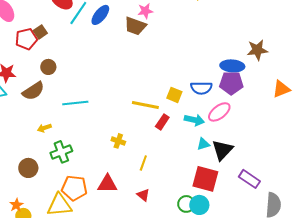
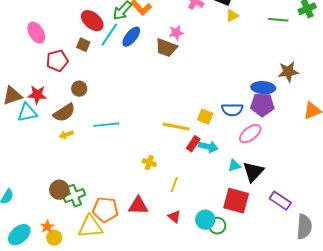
brown square: (40, 32) -> (83, 45), moved, turned -32
cyan arrow: (194, 120) -> (208, 147), moved
yellow arrow: (44, 128) -> (66, 135), moved
green cross: (61, 152) -> (74, 196), moved
cyan circle: (199, 205) -> (205, 220), moved

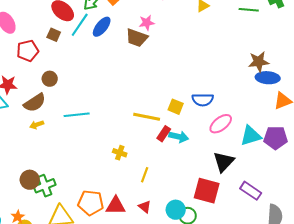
blue ellipse: (263, 88) -> (268, 78), moved
purple pentagon: (262, 105) -> (276, 138), moved
cyan triangle: (234, 166) -> (251, 136), moved, size x1.6
red triangle: (138, 206) -> (116, 206), moved
orange pentagon: (105, 210) -> (91, 203), moved

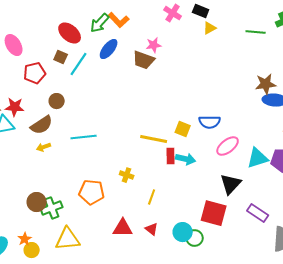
cyan line: (80, 25) -> (79, 64), moved
red rectangle: (164, 134) -> (171, 156), turned -35
orange pentagon: (91, 203) -> (92, 192), moved

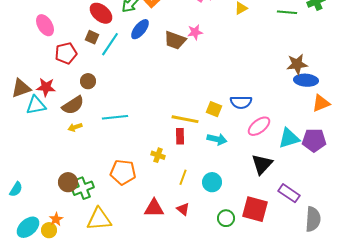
pink star: (154, 45) -> (195, 32), moved
red rectangle: (171, 156) -> (180, 136), moved
red square: (214, 213) -> (255, 209), moved
cyan circle: (183, 232) -> (212, 182), moved
yellow circle: (32, 250) -> (49, 230), moved

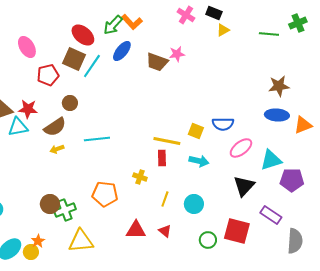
brown square: (92, 37) -> (74, 59), size x1.6
blue ellipse: (306, 80) -> (277, 115), moved
purple pentagon: (314, 140) -> (292, 180), moved

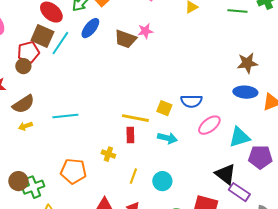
red pentagon: (48, 75) -> (28, 52), moved
brown circle: (70, 103) -> (23, 66), moved
black triangle: (244, 186) -> (225, 174), moved, turned -35

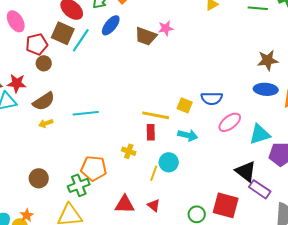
red pentagon: (28, 52) -> (37, 44), moved
cyan circle: (162, 181) -> (169, 162), moved
green cross: (33, 187) -> (79, 185), moved

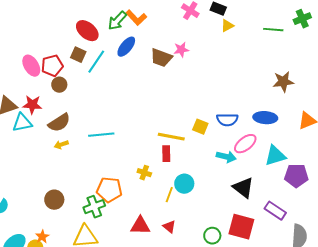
pink ellipse: (16, 21) -> (31, 66), moved
brown square: (63, 33) -> (78, 55), size x0.7
blue ellipse: (266, 89) -> (265, 118), moved
cyan arrow: (188, 135) -> (226, 157), moved
black triangle: (246, 171) -> (243, 188), moved

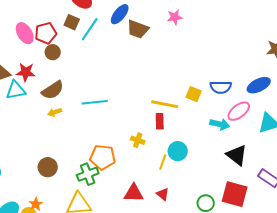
brown trapezoid: (161, 58) -> (138, 29), moved
blue ellipse: (265, 118) -> (259, 85), turned -30

